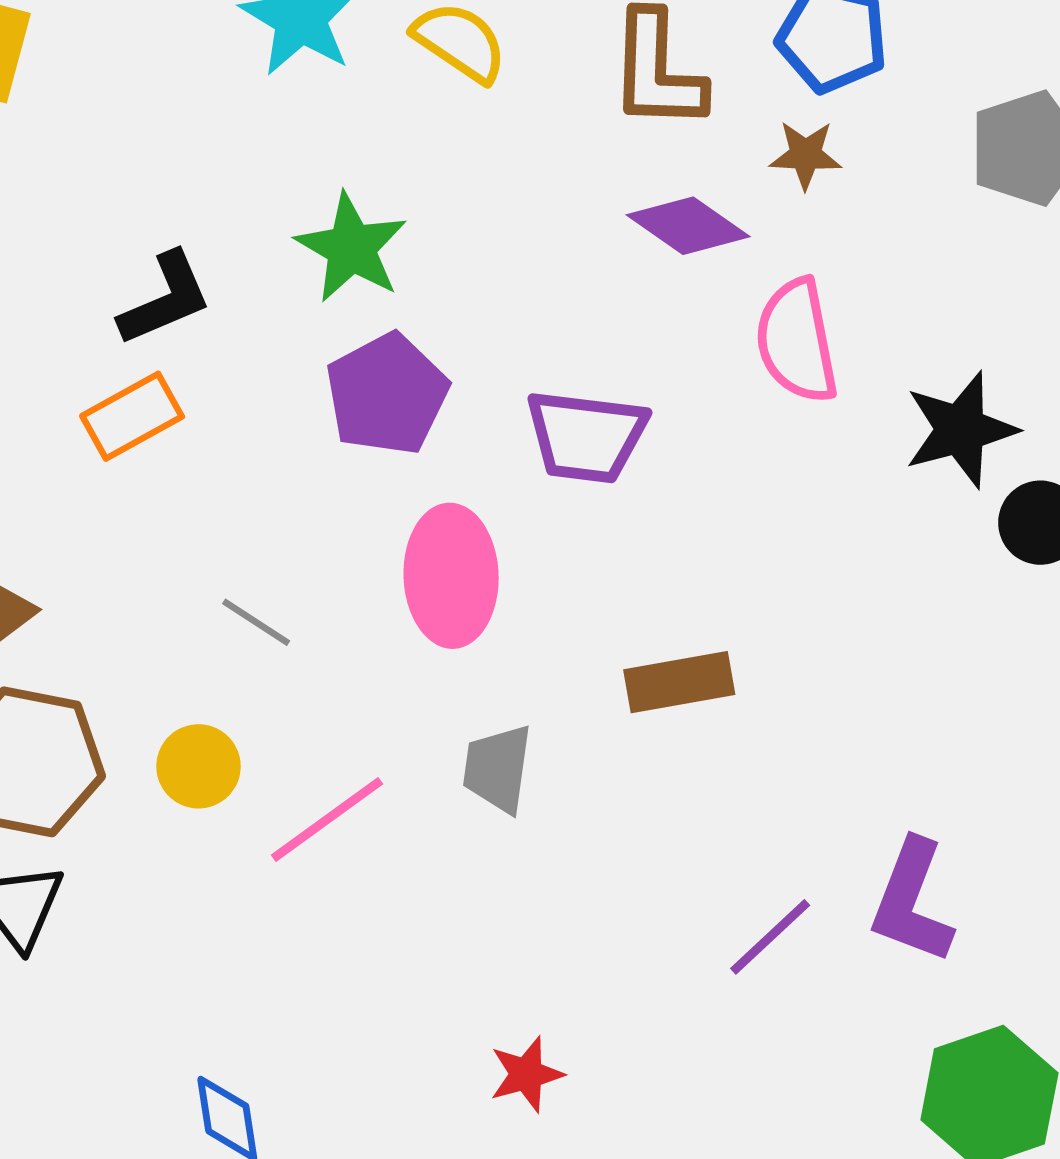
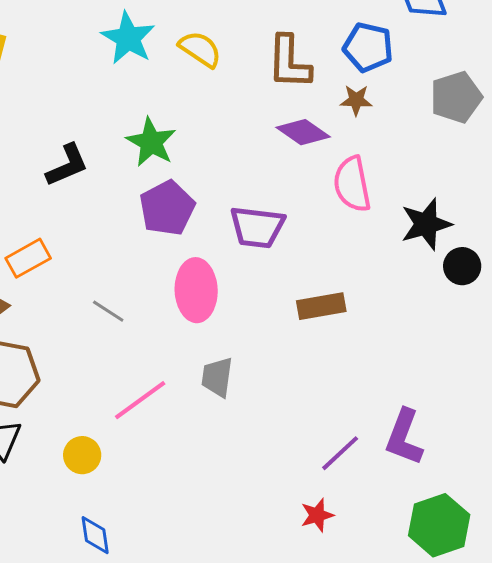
orange rectangle: (132, 416) -> (28, 258), moved
brown rectangle: (679, 682) -> (321, 306), moved
yellow circle: (199, 766) -> (82, 455), moved
red star: (526, 1074) -> (317, 515), moved

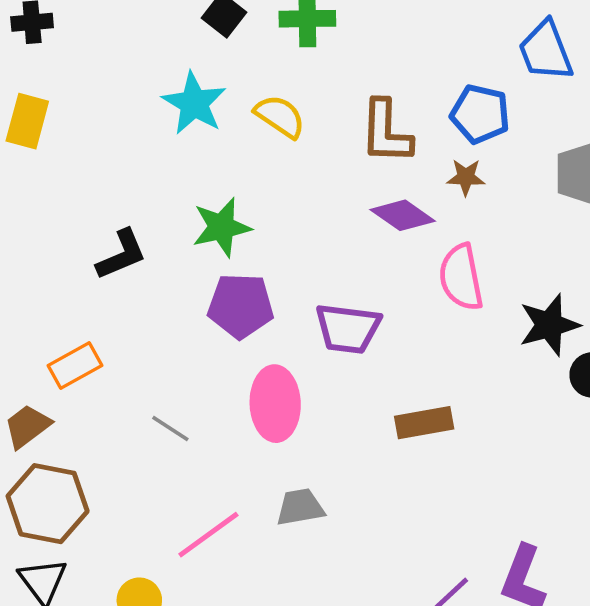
green star: (151, 142) -> (222, 227), turned 30
purple pentagon: (167, 208) -> (241, 306), turned 30
gray trapezoid: (217, 377) -> (300, 507), turned 72

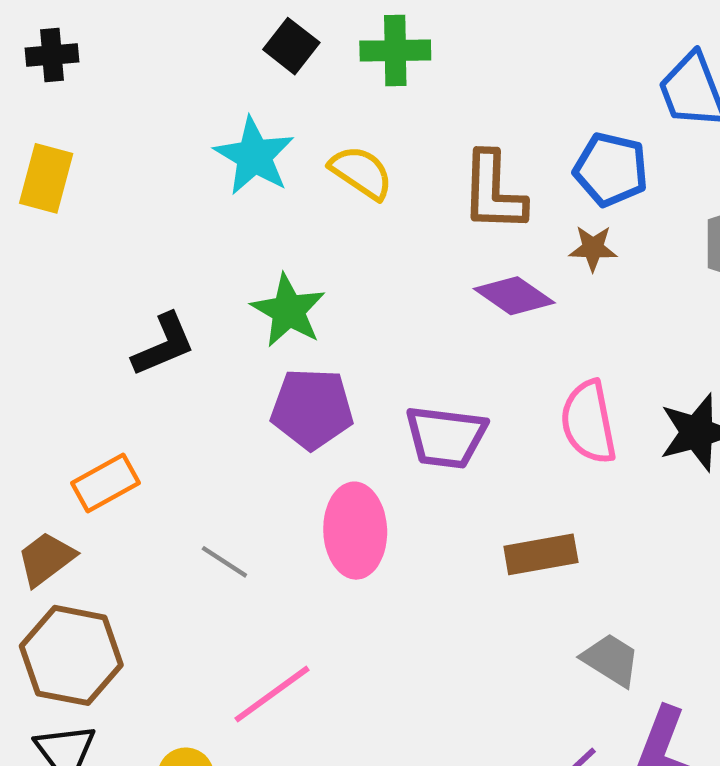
green star: (222, 227) -> (288, 311), turned -30
pink semicircle: (461, 277) -> (589, 422), moved
gray trapezoid: (300, 507) -> (611, 660), moved, turned 42

